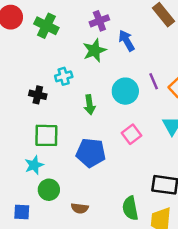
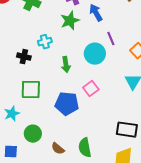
purple line: (154, 81) -> (111, 39), moved
pink square: (131, 134) -> (91, 89), moved
cyan star: (34, 165) -> (12, 114), moved
brown semicircle: (80, 208) -> (58, 149), turned 32
green semicircle: (130, 208) -> (85, 148), moved

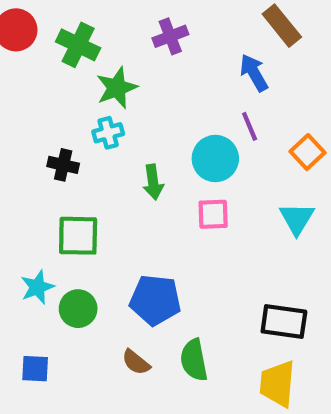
blue arrow: (96, 13) -> (254, 73), moved
green star: (70, 21) -> (117, 88), moved
pink square: (91, 89) -> (213, 214), moved, turned 35
blue pentagon: (67, 104) -> (155, 300), moved
green circle: (33, 134) -> (78, 309), moved

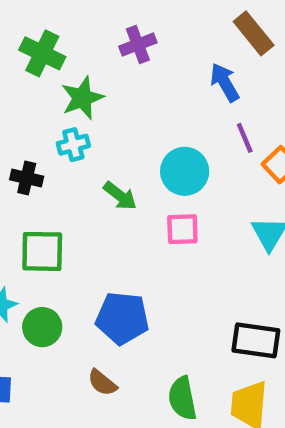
purple line: (250, 126) -> (245, 138), moved
green arrow: (153, 182) -> (120, 196), turned -44
green semicircle: (194, 360) -> (182, 398), moved

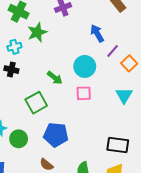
blue arrow: (225, 82) -> (97, 33), moved
purple line: (245, 138) -> (113, 51), turned 64
cyan cross: (73, 145) -> (14, 47), moved
green square: (42, 251) -> (36, 103), moved, turned -30

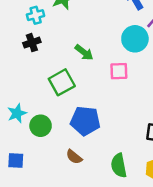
cyan circle: (85, 66) -> (135, 39), moved
black cross: (11, 70) -> (32, 43), turned -32

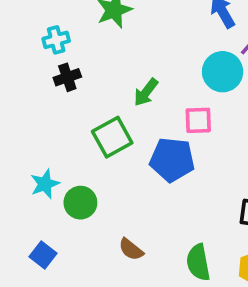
cyan cross: (36, 15) -> (56, 40), moved
green arrow: (84, 52) -> (146, 92), turned 90
blue pentagon: (85, 121) -> (172, 160), moved
blue square: (16, 161) -> (43, 255), turned 35

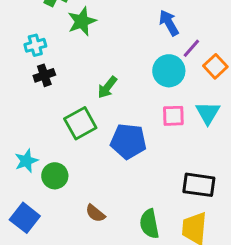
pink square: (198, 120) -> (173, 116), moved
blue square: (43, 255) -> (25, 218), size x1.4

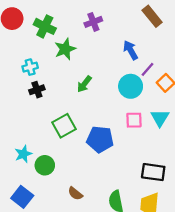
green arrow: (107, 87) -> (84, 84), moved

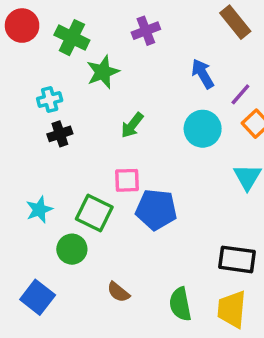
purple line: (147, 69) -> (240, 94), moved
pink square: (134, 120) -> (127, 180), moved
green square: (64, 126) -> (94, 213), moved, turned -35
cyan star: (23, 154) -> (39, 210), moved

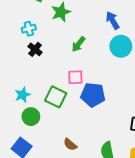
blue arrow: (203, 74) -> (113, 20), moved
black cross: (60, 134) -> (35, 49), turned -32
green circle: (72, 249) -> (31, 117), moved

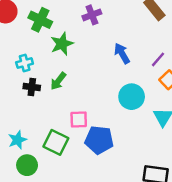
green arrow: (78, 44) -> (58, 81), moved
cyan circle: (121, 46) -> (132, 97), moved
black cross: (35, 49) -> (32, 87), turned -32

